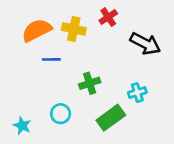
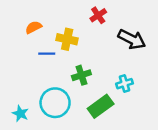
yellow cross: (74, 29) -> (67, 39), moved
orange semicircle: (37, 30) -> (33, 27), size x0.6
cyan circle: (61, 114) -> (55, 103), size x1.6

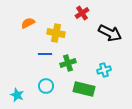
blue line: (47, 54) -> (45, 54), moved
cyan circle: (55, 103) -> (46, 86), size x0.6
green rectangle: (101, 106) -> (84, 89), turned 50

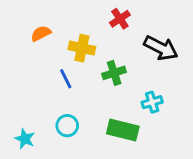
blue line: (45, 54) -> (66, 79), turned 64
green cross: (68, 63) -> (114, 73), moved

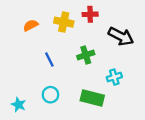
red cross: (120, 19) -> (90, 14), turned 32
yellow cross: (82, 48) -> (64, 22), moved

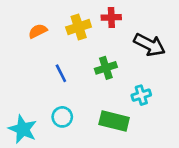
yellow cross: (64, 22) -> (79, 27), turned -30
cyan star: (19, 105) -> (23, 129), size x1.5

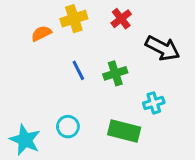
red cross: (111, 17) -> (121, 19), turned -36
yellow cross: (79, 27) -> (74, 19), moved
blue line: (61, 73) -> (78, 70), moved

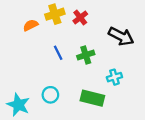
red cross: (121, 19) -> (80, 17), moved

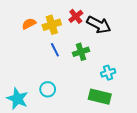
yellow cross: (55, 14) -> (52, 25), moved
black arrow: (121, 36) -> (99, 25), moved
green rectangle: (92, 98) -> (100, 97), moved

